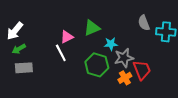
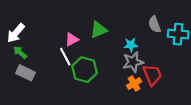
cyan star: (111, 44) -> (131, 45), moved
green arrow: (19, 49) -> (20, 52), turned 72
green hexagon: (97, 65) -> (85, 70), moved
gray rectangle: (24, 68) -> (25, 73), turned 30

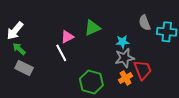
green hexagon: (85, 70) -> (91, 82), moved

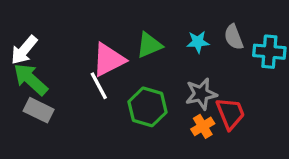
pink triangle: (67, 37) -> (109, 60), size x1.6
cyan star: (123, 42) -> (198, 42), moved
green arrow: (19, 49) -> (31, 79), size x1.6
green hexagon: (91, 82) -> (148, 107), moved

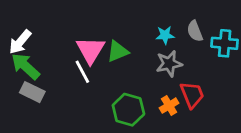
green triangle: (149, 45) -> (118, 51), moved
pink triangle: (109, 60) -> (90, 50), turned -32
gray star: (201, 94) -> (169, 64), moved
green hexagon: (148, 107) -> (128, 110), moved

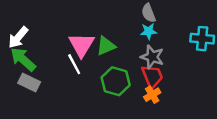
gray semicircle: (195, 31) -> (149, 13), moved
gray star: (169, 64) -> (152, 57), turned 30
red trapezoid: (192, 95) -> (152, 76), moved
green hexagon: (128, 110) -> (116, 81), moved

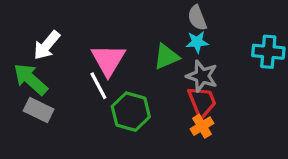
white arrow: (18, 37) -> (47, 45), moved
green triangle: (106, 46) -> (166, 57), moved
green hexagon: (116, 81) -> (131, 112), moved

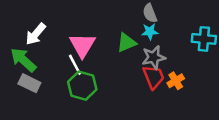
gray star: (202, 76) -> (154, 57), turned -30
green hexagon: (131, 112) -> (82, 86), moved
orange cross: (202, 126) -> (176, 81), moved

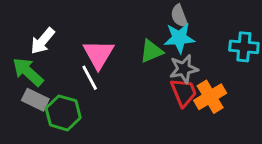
cyan star: (150, 32) -> (179, 38), size x1.5
orange cross: (176, 81) -> (210, 97), size x1.5
green hexagon: (82, 86) -> (63, 113), moved

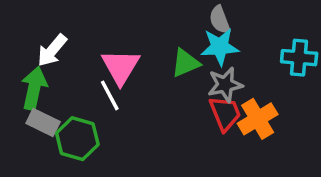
green arrow: (28, 72) -> (34, 88), turned 60

